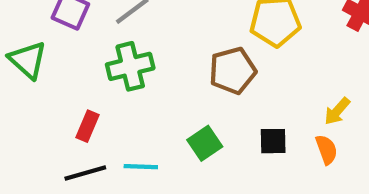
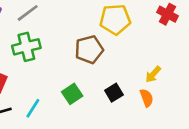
black square: (273, 141) -> (114, 93), turned -30
cyan line: (141, 167) -> (33, 108), turned -60

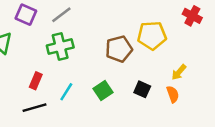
yellow pentagon: (115, 19) -> (152, 35), moved
black square: (114, 93) -> (142, 89), turned -35
cyan line: (33, 108) -> (66, 92), moved

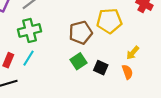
green square: (103, 91) -> (78, 61), moved
cyan line: (66, 92) -> (28, 58), moved

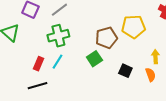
yellow arrow: (133, 53) -> (155, 57), turned 136
green square: (78, 61) -> (94, 59), moved

